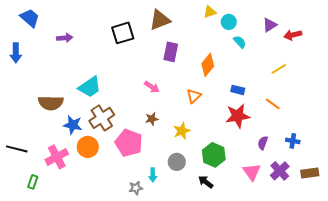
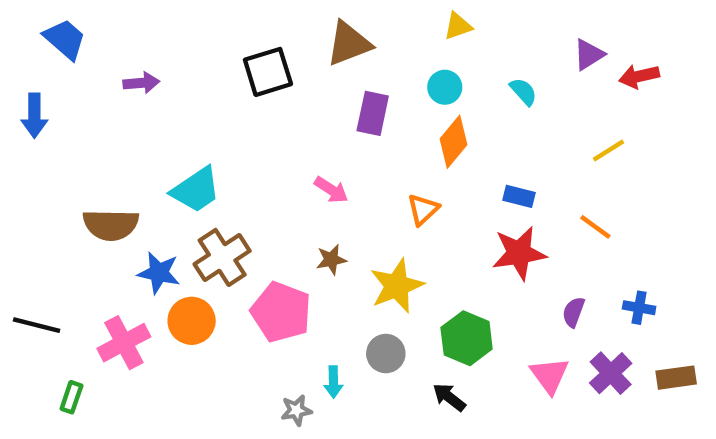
cyan circle: (229, 22) -> (445, 87), moved
yellow star: (182, 131) -> (397, 286), size x1.4

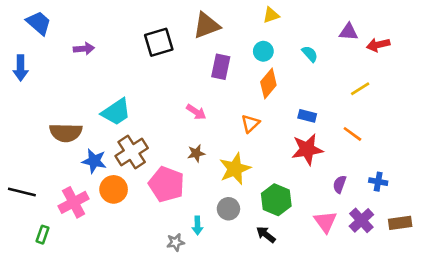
purple triangle: (589, 54) -> (349, 32), turned 36

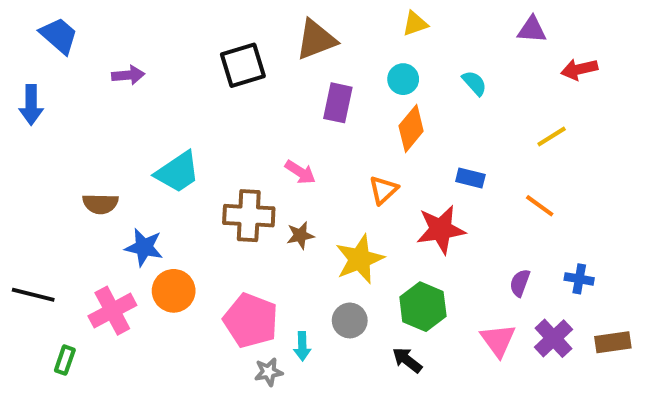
purple triangle: (349, 32) -> (532, 30), moved
brown semicircle: (66, 133) -> (100, 204), size x0.7
red star: (307, 149) -> (441, 229), moved
brown cross: (132, 152) -> (249, 216), moved, turned 36
pink pentagon: (166, 184) -> (251, 320), moved

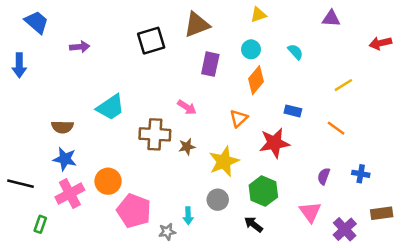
red arrow: (579, 69) -> (380, 43), moved
blue star: (144, 247) -> (65, 159), moved
pink pentagon: (251, 320) -> (134, 211), moved
purple cross: (554, 338) -> (345, 229), moved

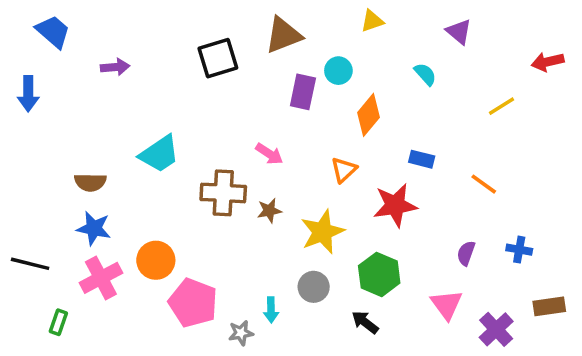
purple triangle: (331, 18) -> (459, 32), moved, turned 36
cyan circle: (251, 49) -> (338, 71), moved
yellow line: (343, 85) -> (501, 106), moved

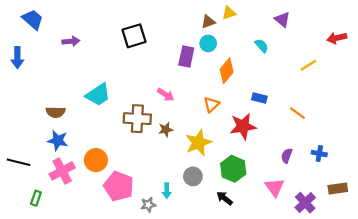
brown triangle: (283, 35) -> (208, 22), moved, size x0.6

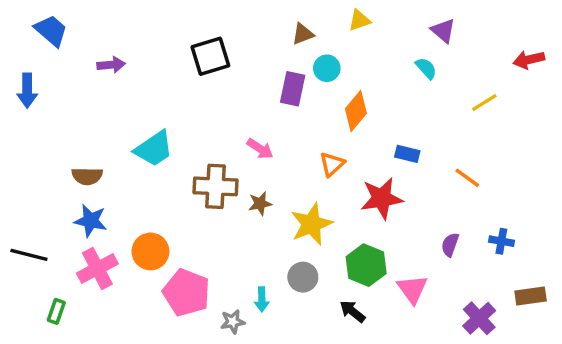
brown triangle: (208, 22) -> (303, 34), moved
cyan semicircle: (262, 46) -> (426, 68), moved
pink triangle: (275, 187) -> (412, 289), moved

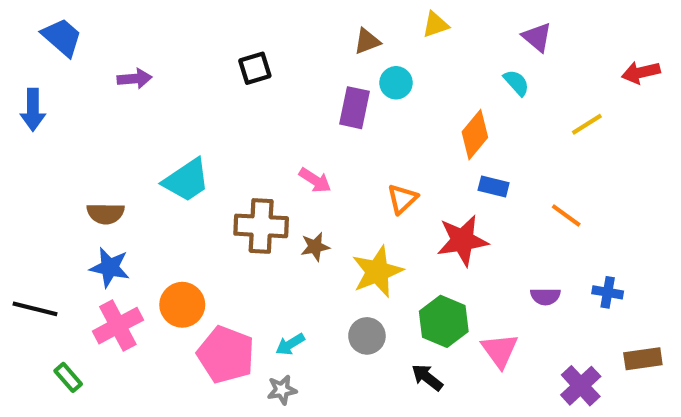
black square: (210, 56) -> (255, 68), size x0.7
orange diamond: (356, 111) -> (475, 135), moved
purple semicircle: (450, 245) -> (545, 296), turned -110
cyan arrow: (262, 299) -> (290, 344), moved, turned 60
green rectangle: (56, 311) -> (68, 377), turned -60

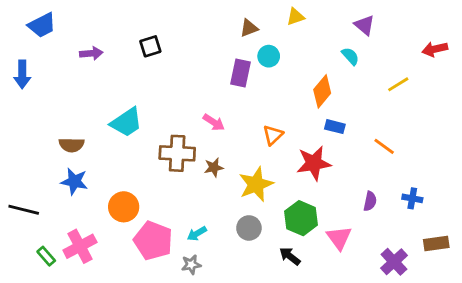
blue trapezoid: (62, 37) -> (42, 25), turned 112
black square: (255, 68) -> (150, 46), moved
purple semicircle: (545, 296) -> (370, 201), turned -78
pink cross: (118, 326) -> (80, 246), moved

